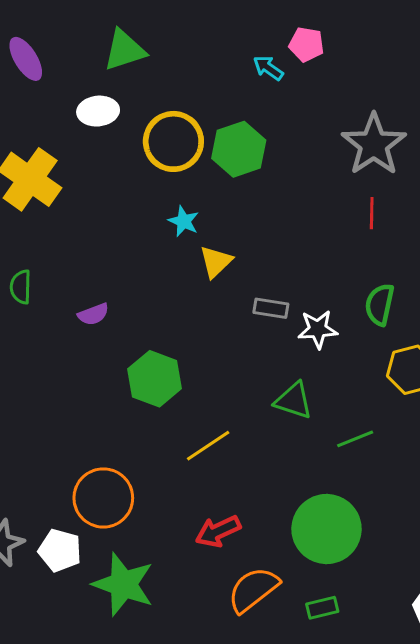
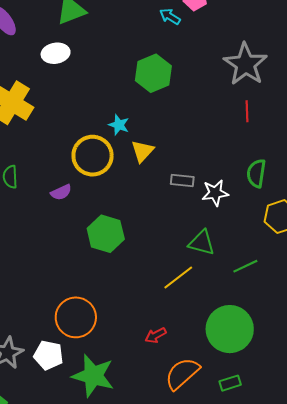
yellow circle: (173, 141) -> (93, 156), moved
yellow line: (208, 446) -> (178, 278), moved
red arrow: (218, 531) -> (156, 335), size x0.7

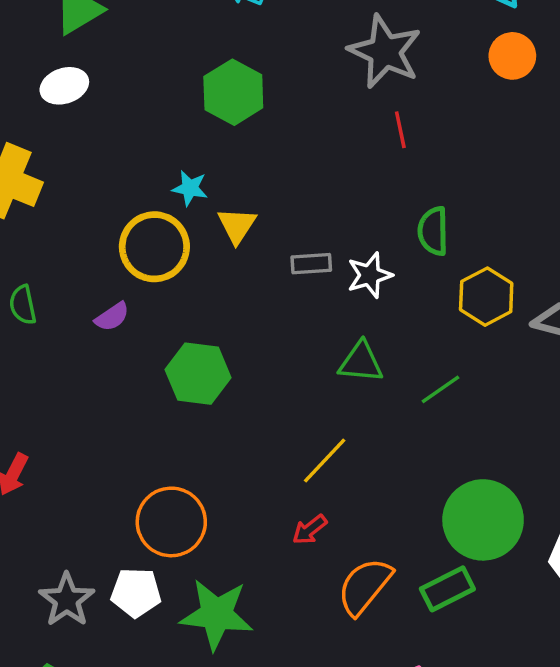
yellow line: (178, 278) -> (325, 460), moved
green circle: (230, 329) -> (483, 520), moved
green rectangle: (230, 383) -> (447, 589), size x1.4

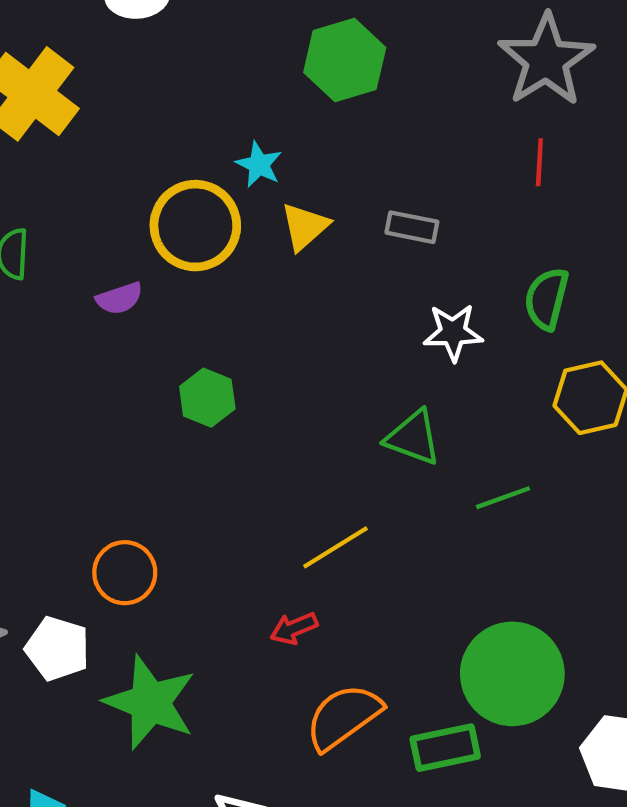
gray rectangle: (311, 264) -> (412, 227), moved
green hexagon: (198, 374) -> (207, 398), size x0.7
orange circle: (171, 522) -> (125, 573), size x0.7

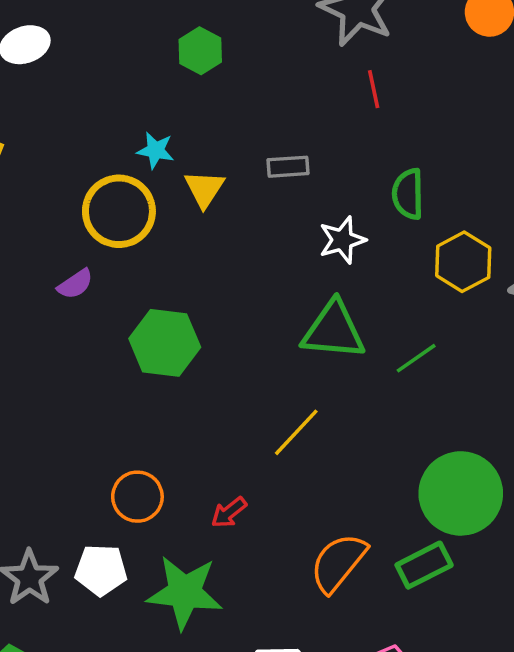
green hexagon: (345, 60) -> (200, 51), size x0.7
green hexagon: (207, 398) -> (165, 343), size x1.5
green triangle: (413, 438) -> (334, 330), size x1.4
red arrow: (294, 628) -> (229, 512), moved

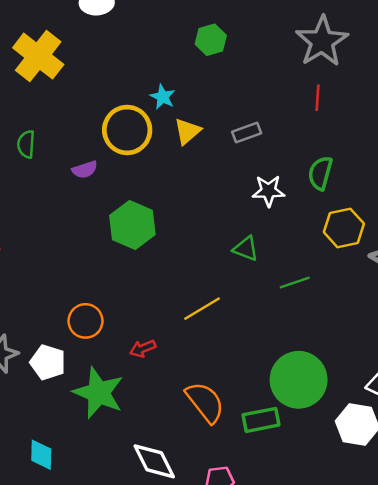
gray rectangle: (288, 167) -> (247, 133), turned -32
green triangle: (334, 330) -> (246, 249), size x0.6
orange semicircle: (338, 563) -> (205, 402), turned 87

